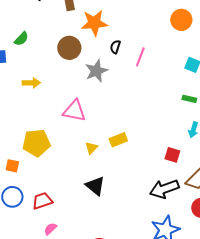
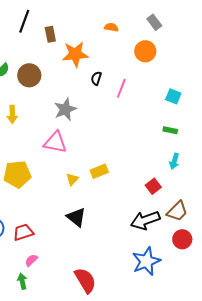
orange circle: (181, 20) -> (145, 51), moved
brown circle: (69, 48) -> (29, 75), moved
gray star: (96, 71) -> (65, 109), moved
yellow arrow: (31, 83) -> (12, 114), turned 90
red square: (172, 155) -> (153, 186), turned 35

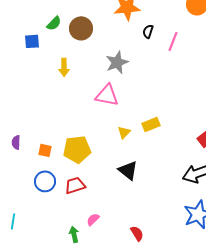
yellow pentagon: (17, 174) -> (77, 149), moved
pink semicircle: (31, 260) -> (93, 219), moved
red semicircle: (85, 280) -> (137, 233), size x0.6

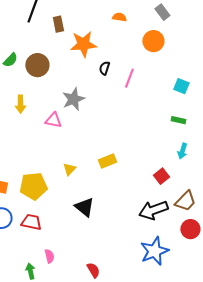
pink triangle: (107, 95) -> (53, 120), moved, size x0.7
yellow triangle: (124, 132) -> (69, 169), moved
red trapezoid: (75, 185) -> (31, 222), turned 30
pink semicircle: (93, 219) -> (49, 256), turned 120

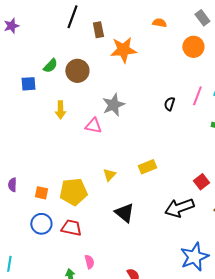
black semicircle: (104, 68) -> (169, 104), moved
pink line: (129, 78) -> (197, 96), moved
black arrow: (153, 210) -> (179, 208), moved

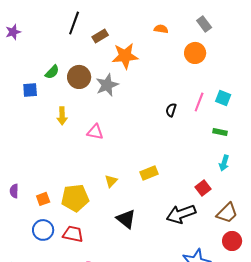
brown rectangle: (98, 30) -> (100, 36), turned 70
gray star: (113, 105) -> (107, 85), moved
orange square: (41, 193) -> (43, 199), turned -32

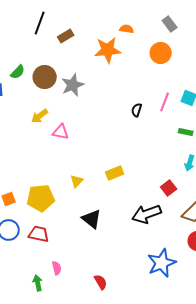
orange star: (125, 56) -> (108, 50), moved
yellow arrow: (62, 116) -> (40, 116), moved, turned 54

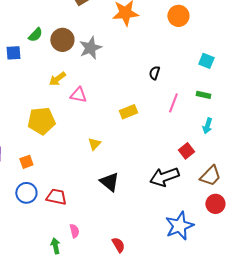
pink line: (165, 102) -> (173, 103), moved
yellow rectangle: (115, 173) -> (128, 112), moved
yellow pentagon: (41, 198) -> (41, 121), moved

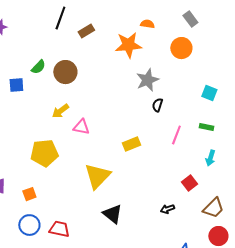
gray star: (90, 48) -> (147, 80), moved
yellow triangle: (94, 144) -> (97, 176), size x2.0
black arrow: (164, 177) -> (167, 209), size x0.5

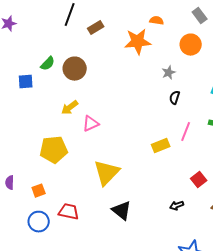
gray star: (147, 80) -> (169, 73), moved, size x0.6
black semicircle: (157, 105) -> (175, 98), moved
pink triangle: (81, 127) -> (91, 124), turned -36
yellow rectangle: (131, 144) -> (161, 146), moved
red trapezoid: (59, 229) -> (69, 212), moved

